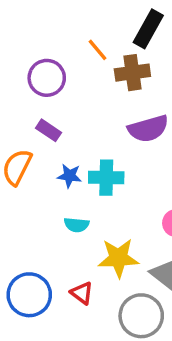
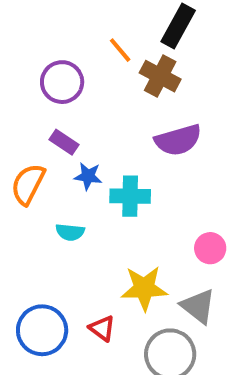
brown cross: (132, 73) -> (160, 76), turned 36
blue star: (69, 176) -> (88, 176), moved
cyan semicircle: (76, 225) -> (70, 232), moved

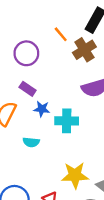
brown cross: (160, 76) -> (84, 50), turned 30

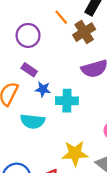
cyan semicircle: (31, 142) -> (33, 121), size x1.5

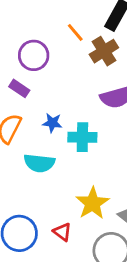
purple rectangle: (29, 70) -> (19, 88), moved
yellow star: (75, 153) -> (92, 203), turned -30

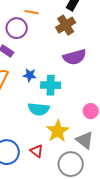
orange line: (75, 32) -> (32, 12), moved, turned -40
cyan semicircle: (39, 163) -> (39, 109), moved

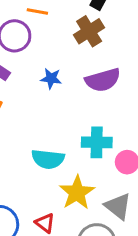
blue star: (30, 75) -> (51, 78), moved
cyan cross: (51, 85) -> (97, 142), moved

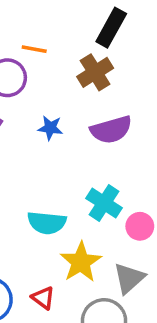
cyan cross: (97, 142) -> (104, 203), turned 32
gray triangle: (118, 206) -> (129, 278), turned 40

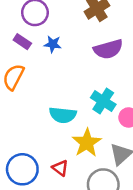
blue star: (50, 128) -> (53, 44), moved

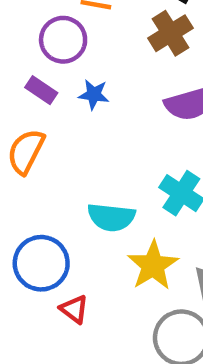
red triangle: (60, 168) -> (74, 309), moved
blue circle: (22, 169) -> (41, 263), moved

